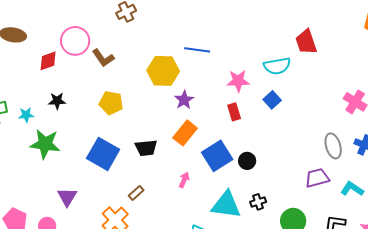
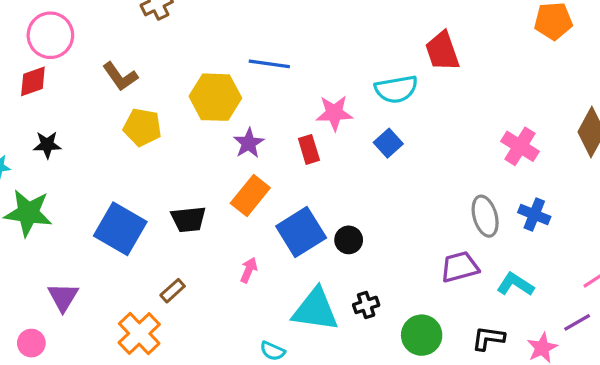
pink circle: (75, 41) -> (50, 35), moved
yellow pentagon: (111, 103) -> (142, 127), moved
red rectangle: (234, 112) -> (309, 149), moved

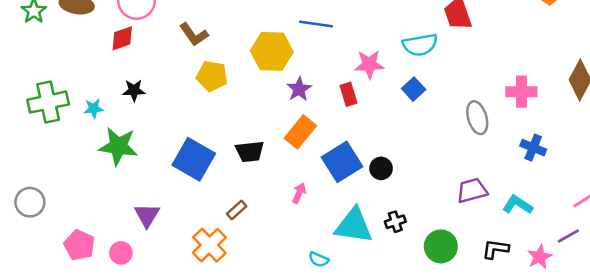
pink cross: (520, 146) -> (521, 92), turned -32
gray ellipse: (485, 216) -> (477, 118), moved

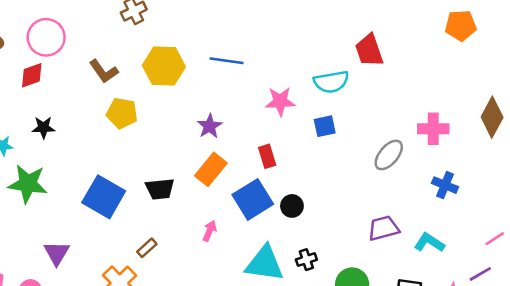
yellow hexagon: (272, 51) -> (164, 66), moved
blue square: (414, 89) -> (325, 126), turned 30
red rectangle: (349, 94) -> (267, 156), moved
gray ellipse: (477, 118) -> (389, 155), turned 56

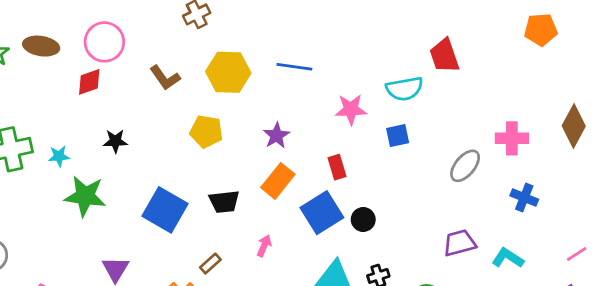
yellow pentagon: (122, 113) -> (206, 131), moved
black star: (44, 128) -> (115, 141), moved
pink arrow: (210, 231) -> (264, 246), moved

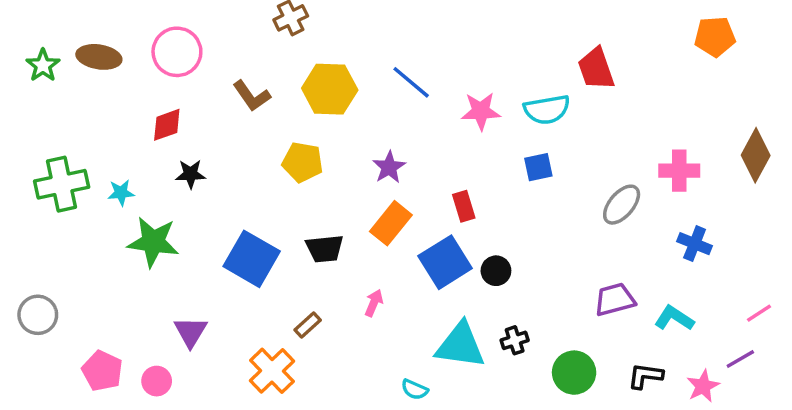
blue line: (294, 67) -> (411, 82), turned 32
red diamond: (89, 82) -> (167, 125), moved
pink star: (351, 109) -> (481, 111), moved

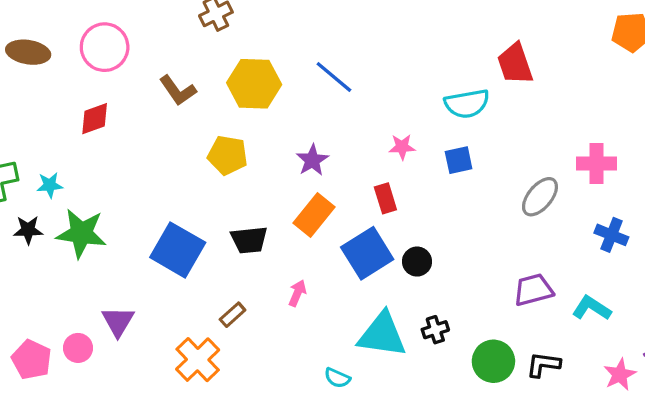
pink star: (481, 111) -> (402, 147), moved, size x0.7
black star: (191, 174) -> (28, 230), moved
black L-shape: (645, 376) -> (543, 365), moved
pink circle: (157, 381) -> (78, 348), moved

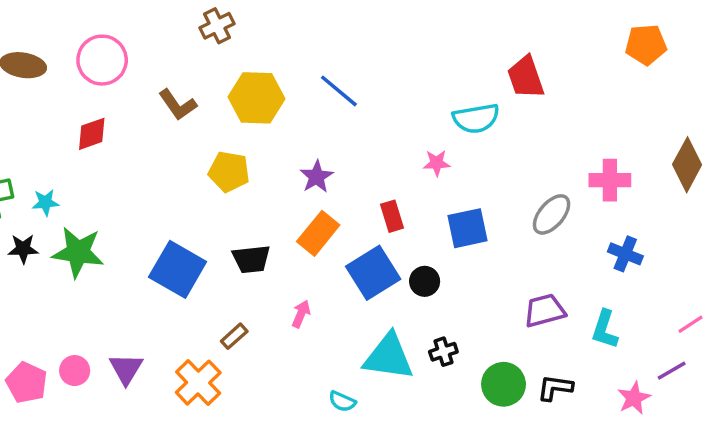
pink star: (402, 147) -> (437, 163), moved
blue square: (459, 160) -> (467, 228), moved, size x1.4
cyan L-shape: (592, 308) -> (605, 329), turned -105
purple triangle: (118, 321) -> (126, 369), moved

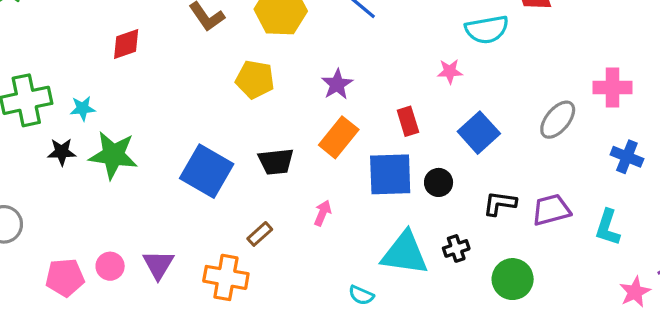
blue square: (467, 228) -> (479, 133), turned -30
blue square: (373, 273) -> (390, 174), turned 30
pink pentagon: (27, 383) -> (65, 277), turned -30
orange cross: (198, 383) -> (226, 277), turned -36
black L-shape: (555, 388) -> (500, 203), moved

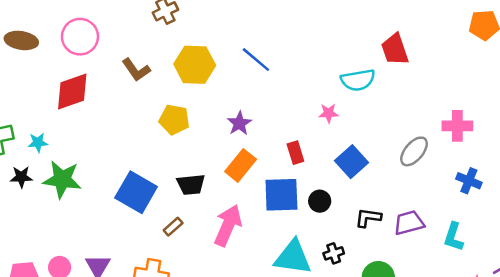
red diamond: (126, 44) -> (72, 91), size x1.5
pink arrow: (323, 213) -> (228, 225), size x2.0
brown rectangle: (260, 234) -> (173, 227), moved

